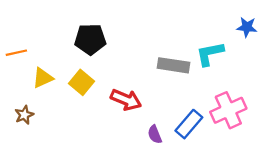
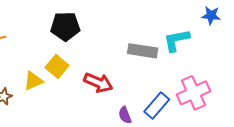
yellow triangle: (43, 78) -> (33, 81), moved

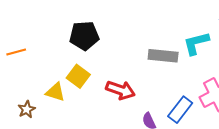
yellow triangle: (33, 81) -> (55, 92), turned 45

